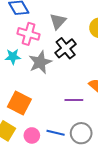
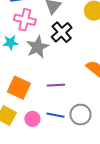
purple line: (74, 100) -> (56, 85), moved

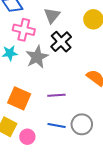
pink circle: (32, 119) -> (27, 137), moved

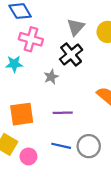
gray triangle: (52, 15) -> (76, 27), moved
gray star: (37, 57) -> (51, 77), moved, size x0.6
orange square: (19, 98) -> (22, 114), turned -35

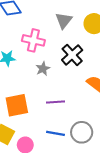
pink cross: (31, 39) -> (33, 40), moved
black cross: (71, 54) -> (72, 55), moved

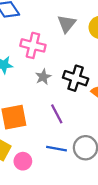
black cross: (72, 55) -> (76, 78), moved, turned -30
purple line: (55, 102) -> (57, 114), turned 66

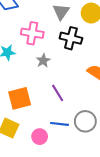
black cross: (76, 78) -> (71, 38), moved
pink circle: (23, 161) -> (40, 137), moved

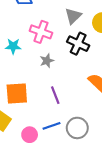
blue line: (60, 124) -> (51, 126), turned -36

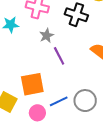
orange square: (17, 94) -> (32, 84), moved
purple line: (55, 95) -> (59, 56), moved

